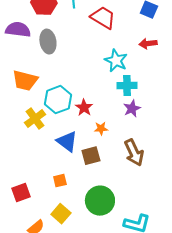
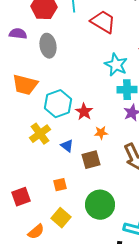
purple semicircle: (18, 30) -> (18, 34), size x0.7
yellow cross: (35, 119) -> (40, 134), moved
blue triangle: (67, 142) -> (67, 146), size x0.6

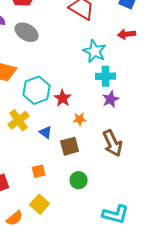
gray ellipse: (48, 46) -> (27, 32), turned -50
green circle: (100, 205) -> (79, 180), moved, size x0.6

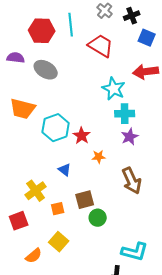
red arrow: (127, 34) -> (146, 72), size x1.4
yellow cross: (19, 120) -> (36, 191), moved
brown square: (70, 146) -> (85, 200), moved

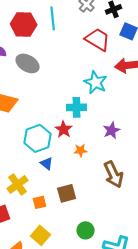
red trapezoid: (101, 46) -> (98, 39), moved
cyan cross: (125, 114) -> (77, 107), moved
cyan hexagon: (56, 128) -> (38, 138), moved
green circle: (98, 218) -> (86, 230), moved

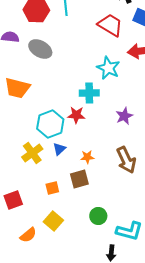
red star: (64, 129) -> (76, 115), turned -30
orange star: (81, 150) -> (87, 157), moved
blue triangle: (47, 163) -> (59, 149), turned 40
yellow cross: (18, 184) -> (32, 153), moved

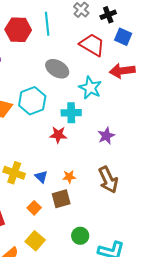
gray ellipse: (40, 49) -> (57, 69), moved
cyan hexagon: (50, 124) -> (32, 101), moved
blue triangle: (59, 149) -> (41, 177), moved, turned -32
yellow cross: (32, 153) -> (14, 173), turned -35
orange square: (52, 188) -> (34, 208), turned -32

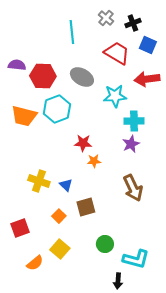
red hexagon: (18, 30) -> (43, 76), moved
cyan star: (90, 88) -> (115, 96), turned -30
cyan cross: (71, 113) -> (134, 121), moved
orange star: (69, 177) -> (94, 161), moved

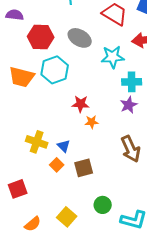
purple semicircle: (17, 65) -> (15, 15), moved
orange square: (59, 216) -> (57, 165), moved
yellow square: (60, 249) -> (67, 217), moved

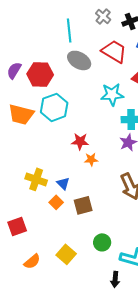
purple semicircle: (15, 15) -> (14, 70), moved, turned -66
gray ellipse: (80, 38) -> (79, 60), moved

